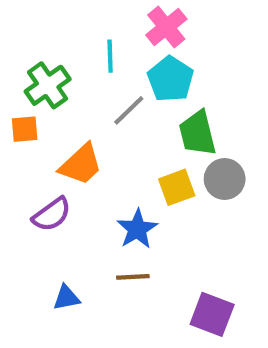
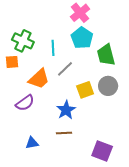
cyan line: (110, 56) -> (53, 48), moved
green cross: (48, 85) -> (23, 41), turned -30
gray line: (129, 110) -> (65, 69), moved
green trapezoid: (198, 133) -> (106, 55), moved

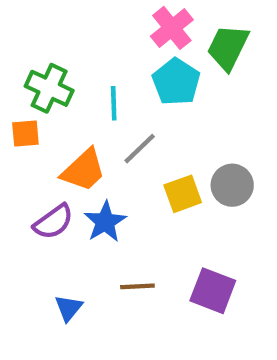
green trapezoid: (106, 55) -> (228, 47), moved, turned 40
blue star: (66, 110) -> (105, 222), moved
blue triangle: (32, 143) -> (69, 308), turned -40
purple square: (102, 151) -> (213, 291), moved

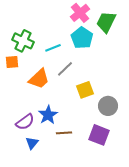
cyan line: (114, 103) -> (53, 48), turned 70
gray circle: (232, 185) -> (108, 106), moved
purple semicircle: (53, 222) -> (25, 122), moved
blue star: (105, 222) -> (48, 115), moved

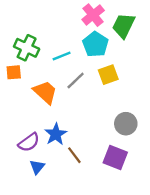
orange trapezoid: (39, 79) -> (45, 92), turned -95
yellow square: (85, 90) -> (108, 75), moved
brown line: (64, 133) -> (74, 155), turned 56

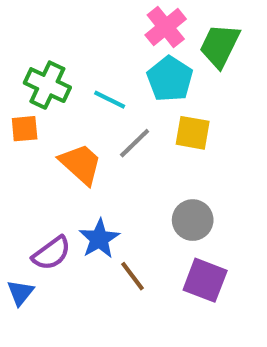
cyan line: (62, 56) -> (110, 100), turned 48
yellow square: (108, 75) -> (193, 133), turned 30
gray circle: (126, 124) -> (193, 220), moved
blue triangle: (37, 167) -> (20, 293), moved

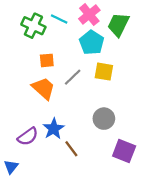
green cross: (47, 85) -> (33, 26), moved
cyan line: (110, 100) -> (59, 19), moved
orange square: (25, 129) -> (47, 60), moved
purple square: (205, 280) -> (124, 151), moved
blue triangle: (20, 293) -> (11, 167), moved

